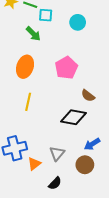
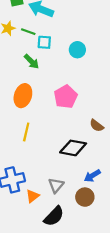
brown semicircle: (88, 96) -> (97, 126), moved
black semicircle: (55, 183) -> (54, 216), size x1.5

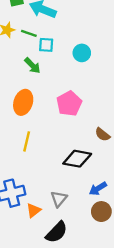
brown circle: (85, 197) -> (101, 212), moved

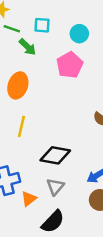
green line: (29, 33) -> (12, 29), moved
pink pentagon: (69, 103) -> (70, 65), moved
black diamond: (77, 159) -> (55, 155), moved

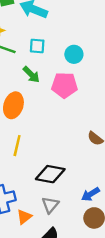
green arrow: (28, 47) -> (31, 74), moved
pink pentagon: (70, 65) -> (64, 85), turned 30

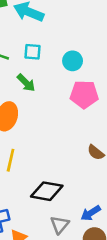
pink pentagon: (64, 85) -> (84, 94), moved
gray triangle: (50, 205) -> (60, 225), moved

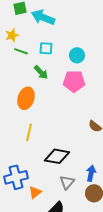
pink pentagon: (84, 94) -> (74, 81), moved
blue arrow: (91, 213) -> (91, 173), turned 133

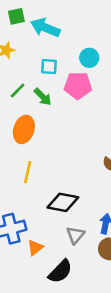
green line: (21, 51) -> (18, 90), moved, turned -64
cyan circle: (77, 55) -> (89, 58), moved
pink pentagon: (74, 81) -> (78, 85), moved

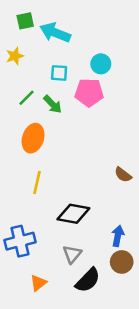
gray triangle: (75, 235) -> (72, 254), moved
orange triangle: (35, 248) -> (38, 283), moved
black semicircle: (60, 271) -> (88, 280), moved

